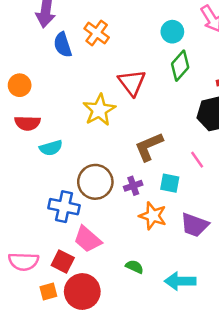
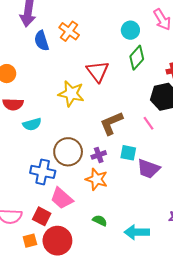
yellow star: (99, 110) -> (71, 94), turned -30
pink line: (197, 160) -> (148, 123), moved
orange star: (153, 216) -> (97, 179), moved
purple trapezoid: (195, 225) -> (148, 169), moved

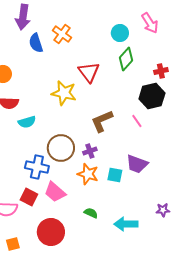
cyan square: (128, 153) -> (115, 175), moved
red square: (42, 216) -> (29, 197), moved
orange square: (30, 241) -> (13, 244), moved

